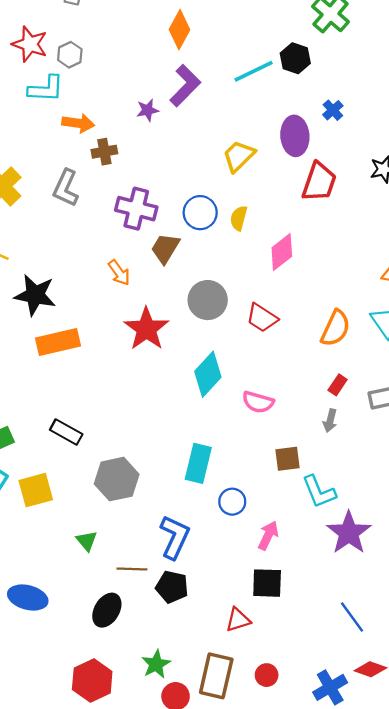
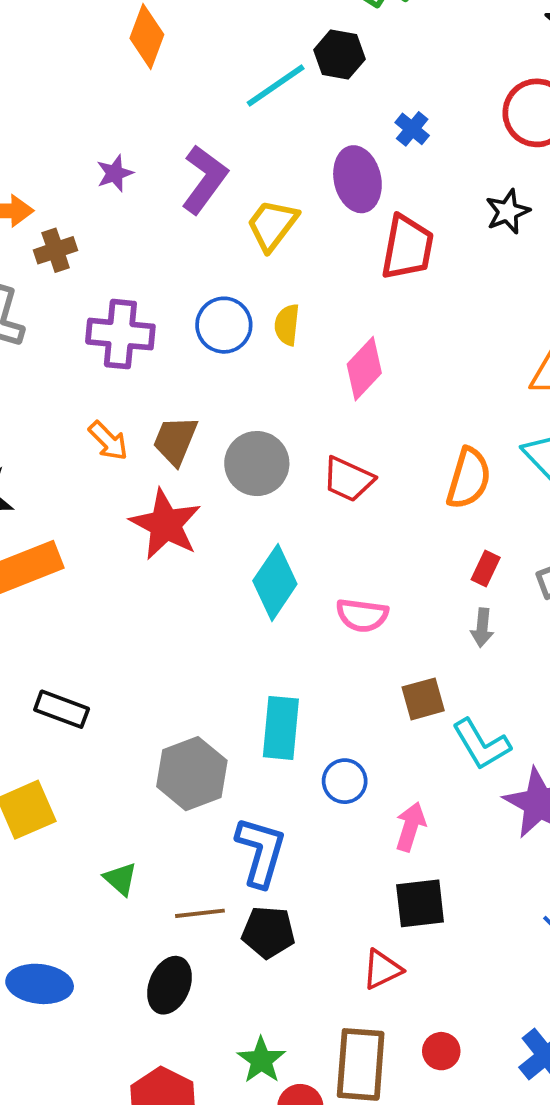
purple L-shape: (185, 86) -> (204, 179), moved
brown trapezoid: (165, 248) -> (175, 441), moved
gray hexagon: (117, 479) -> (192, 774), moved

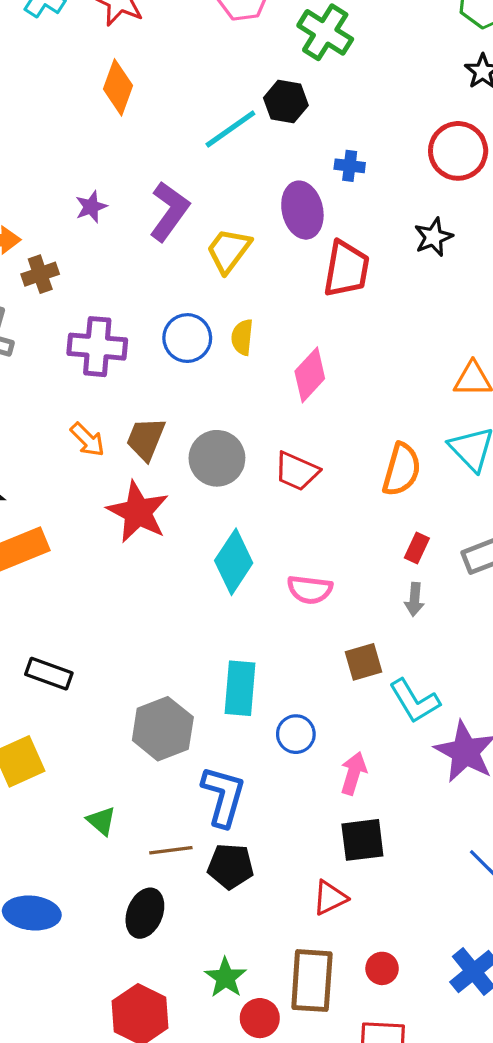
blue cross: (412, 129) -> (350, 166), turned -32

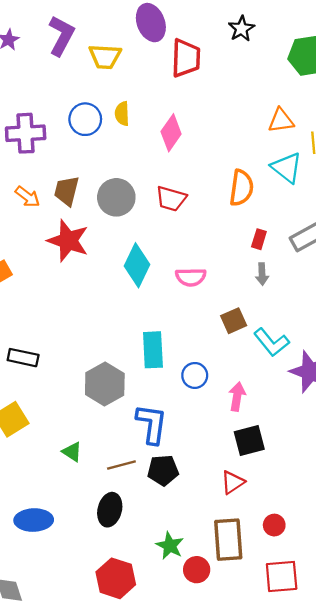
yellow trapezoid: (229, 250) -> (105, 57), turned -116

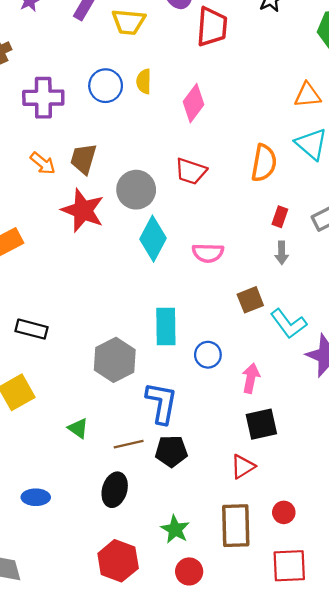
gray circle: (116, 197) -> (136, 190), moved
blue ellipse: (34, 520) -> (36, 497), size x0.7
red circle: (197, 570) -> (189, 571), moved

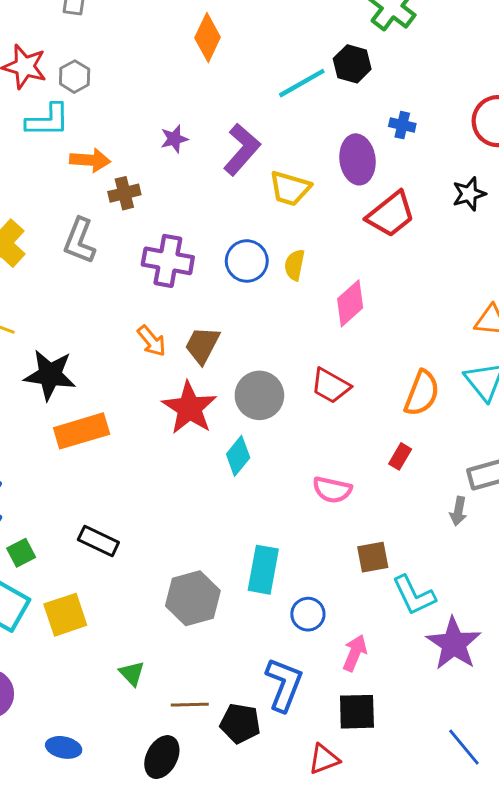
red trapezoid: (212, 27) -> (391, 214), turned 36
red rectangle: (280, 217) -> (400, 456), moved
cyan diamond: (153, 239) -> (238, 456), moved, size x0.7
gray arrow: (282, 253) -> (458, 511), moved
blue L-shape: (161, 403) -> (284, 685), moved

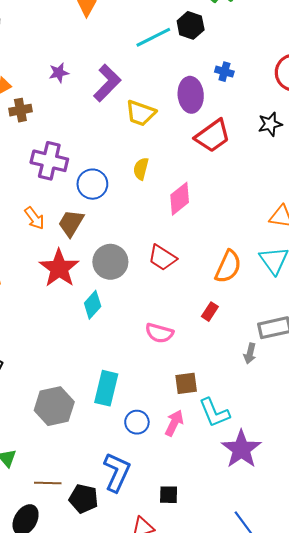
blue circle: (247, 261) -> (92, 184), moved
pink arrow: (355, 653) -> (174, 423), moved
black square: (357, 712) -> (169, 495), size x0.7

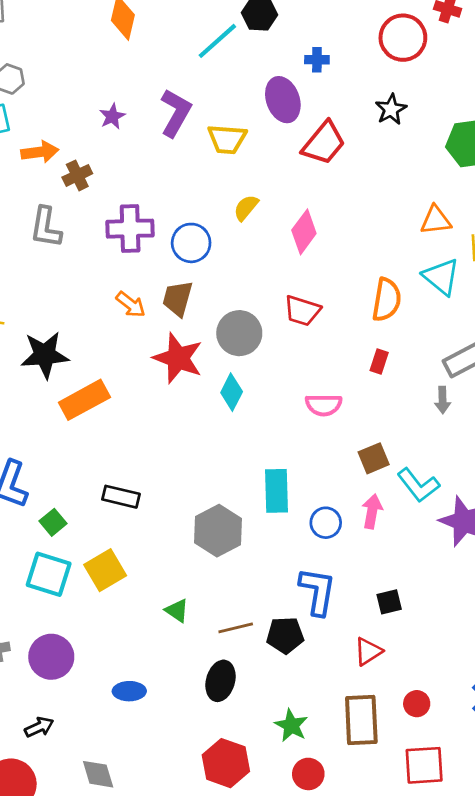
yellow semicircle: (141, 169) -> (246, 208), turned 40

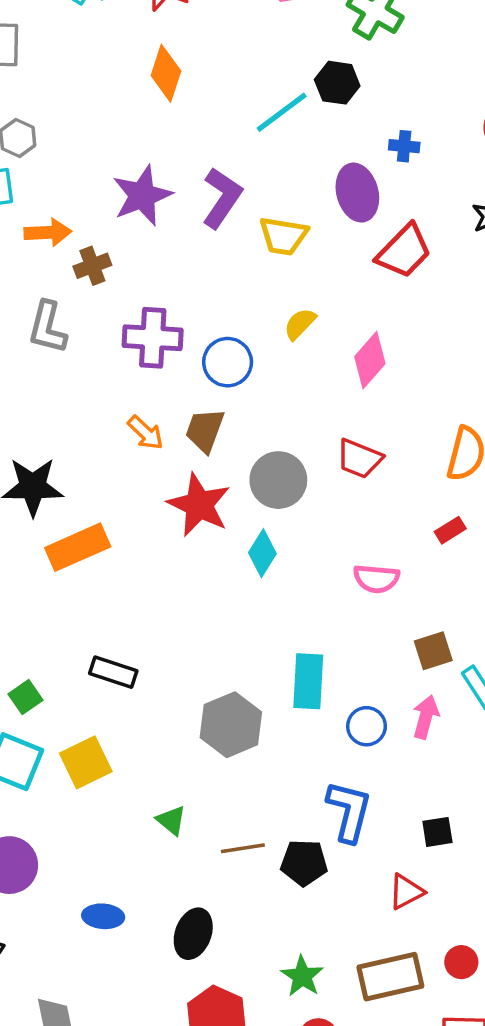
purple star: (112, 116) -> (142, 196), size x1.8
red rectangle: (379, 361) -> (450, 530), turned 35
black ellipse: (220, 681) -> (193, 934), moved
brown rectangle: (361, 720) -> (390, 977), turned 75

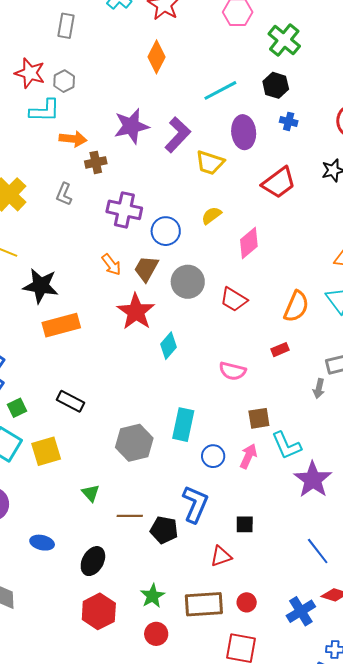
black hexagon: (337, 83) -> (276, 85), moved
purple ellipse: (357, 193) -> (244, 132), moved
gray L-shape: (47, 327) -> (64, 194), size x0.7
gray circle: (278, 480) -> (188, 282), moved

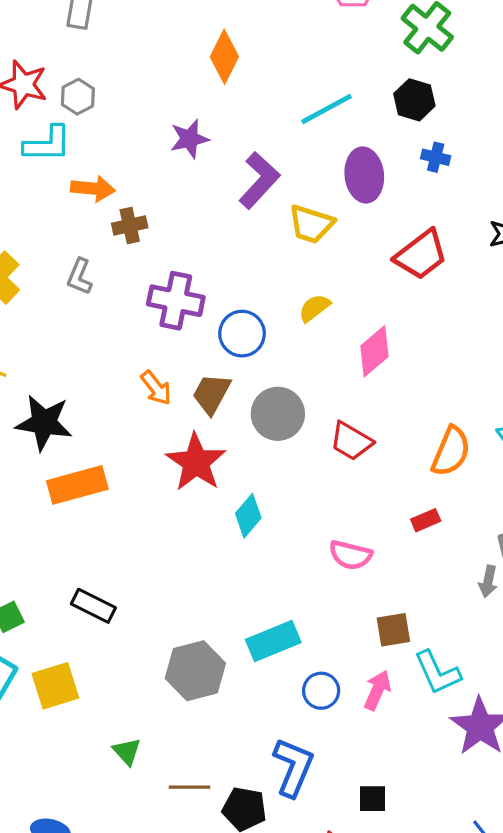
purple star: (131, 126) -> (189, 139), moved, size x0.7
cyan rectangle: (183, 425) -> (273, 641), turned 56

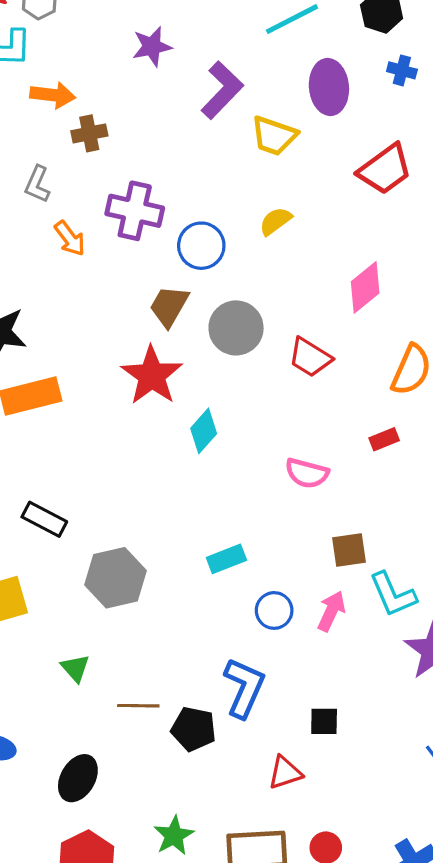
pink diamond: (374, 351) -> (365, 287), moved
orange arrow: (156, 388) -> (70, 238), moved
cyan rectangle: (273, 641) -> (226, 559), size x0.7
gray hexagon: (195, 671) -> (116, 578), moved

